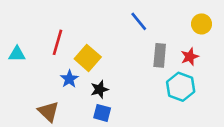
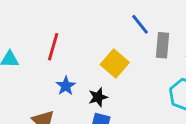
gray rectangle: (160, 55) -> (162, 45), moved
yellow square: (88, 58) -> (115, 63), moved

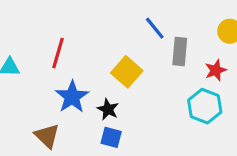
blue star: (66, 86) -> (72, 97), size x1.5
black star: (98, 97) -> (108, 109), turned -30

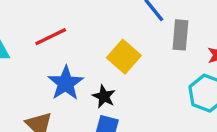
red line: (58, 53) -> (51, 37), turned 48

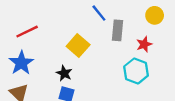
blue star: (66, 83) -> (21, 63), moved

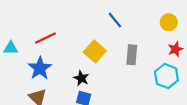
gray rectangle: (117, 30) -> (132, 55), moved
red star: (144, 44) -> (175, 49), moved
cyan hexagon: (136, 71) -> (166, 76), moved

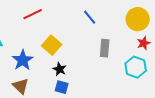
yellow circle: (169, 22) -> (138, 19), size x1.5
red line: (45, 38) -> (33, 14), moved
yellow square: (95, 51) -> (52, 45), moved

